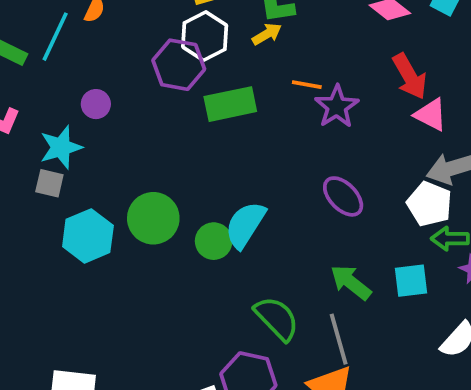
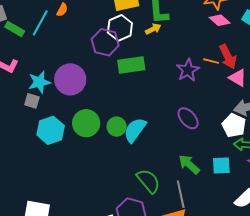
orange line: (307, 85) -> (211, 61), moved
purple circle: (96, 104) -> (70, 79), moved, size x2.0
green circle: (214, 241) -> (117, 127), moved

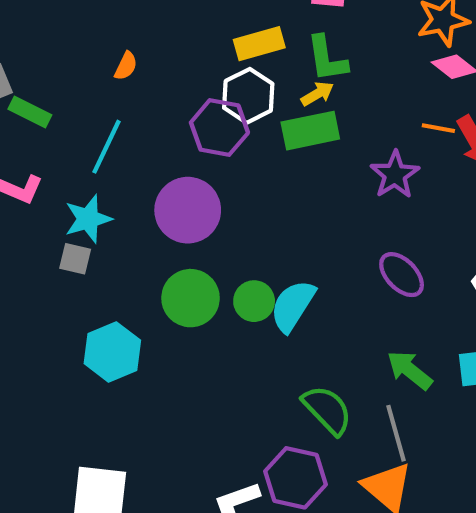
cyan line: (40, 23) -> (107, 147), moved
orange line: (211, 61) -> (438, 128), moved
green rectangle: (131, 65) -> (310, 131), moved
purple circle: (70, 79) -> (188, 210), moved
cyan hexagon: (51, 130) -> (112, 352), moved

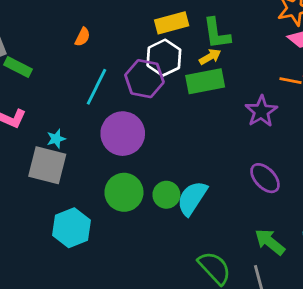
cyan line: (107, 147) -> (97, 87), moved
cyan star: (88, 219) -> (56, 139), size x0.6
gray square: (75, 259) -> (47, 165), size x1.8

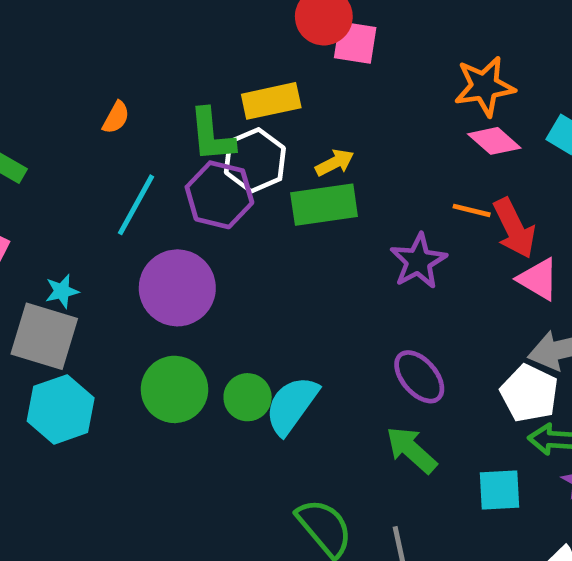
green L-shape: (217, 33) -> (212, 135), moved
cyan hexagon: (71, 228) -> (61, 409), moved
green arrow: (270, 242) -> (411, 450), moved

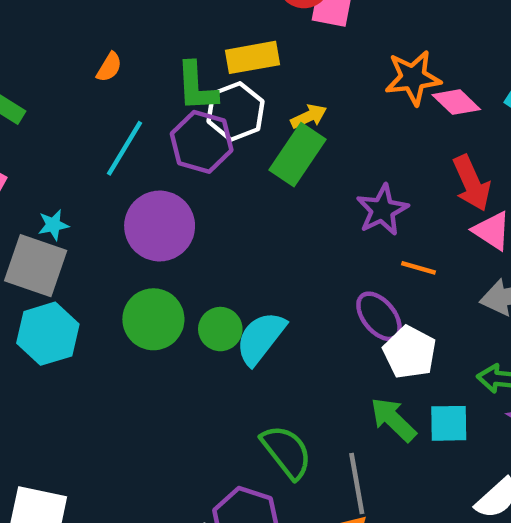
orange star: (484, 86) -> (413, 78), moved
green rectangle: (324, 205) -> (297, 155), turned -50
orange line: (472, 210) -> (418, 268), moved
white pentagon: (529, 393) -> (410, 352), moved
green arrow: (411, 450) -> (393, 420), moved

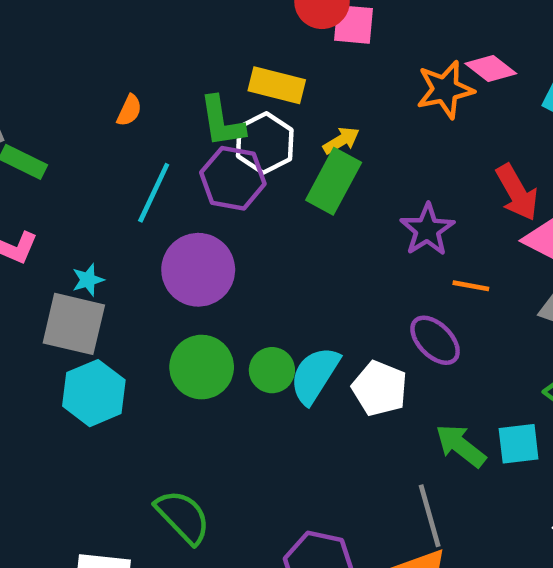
yellow rectangle: (253, 57) -> (277, 85), turned 30
pink diamond: (456, 102) -> (491, 68), moved
white pentagon: (410, 352) -> (380, 388), moved
green semicircle: (286, 452) -> (183, 517), moved

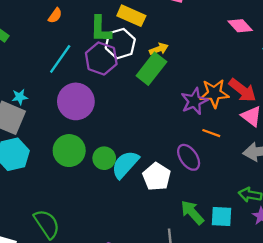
orange star: (445, 89) -> (214, 93), moved
red arrow: (517, 192) -> (243, 90), turned -32

